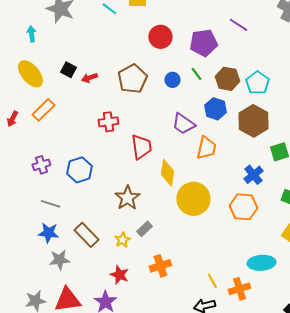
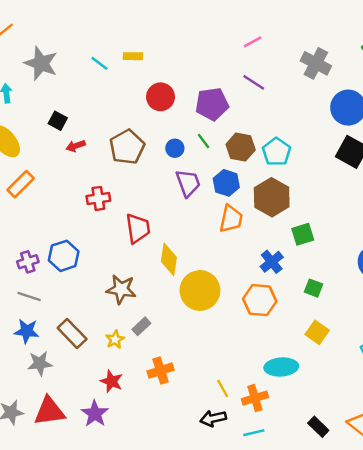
black square: (68, 70) -> (58, 121), moved
purple trapezoid: (183, 124) -> (188, 183), moved, turned -145
orange trapezoid: (206, 148) -> (231, 219), moved
purple cross: (41, 165) -> (28, 262), moved
brown star: (127, 198) -> (121, 289), turned -30

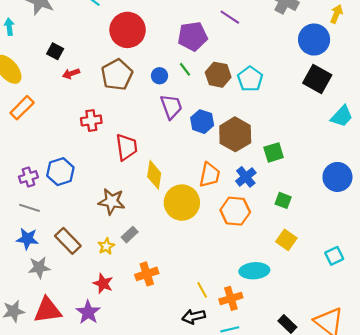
red circle: (161, 97) -> (128, 30), moved, size x1.4
blue hexagon: (226, 183) -> (202, 122), moved
brown hexagon: (272, 197) -> (235, 134), moved
orange trapezoid: (231, 219) -> (210, 175), moved

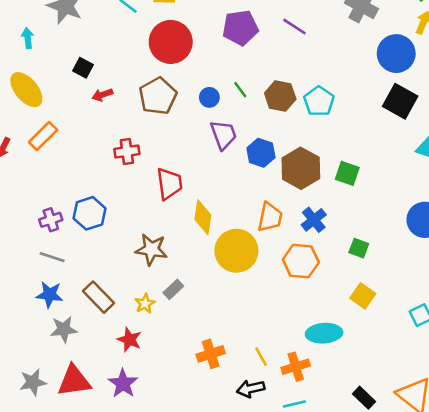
purple pentagon: (193, 36) -> (240, 28), moved
green square: (274, 152) -> (347, 173), moved, turned 36
orange cross: (147, 274) -> (211, 354), moved
red star: (103, 284) -> (129, 340), moved

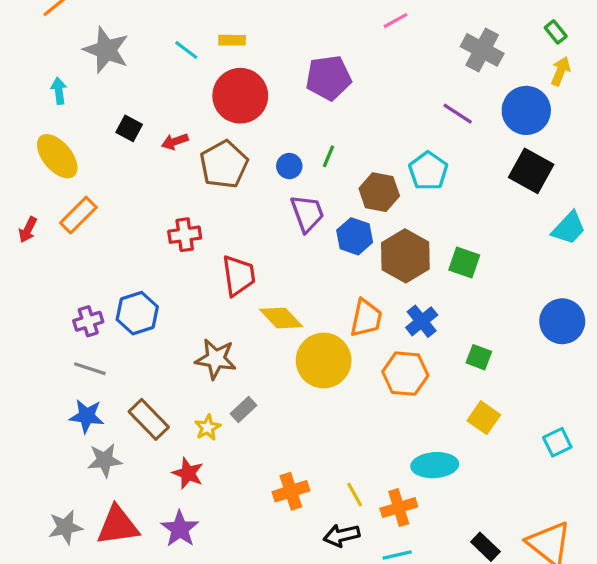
purple line: (294, 26) -> (458, 114), moved
green line: (240, 90) -> (329, 156), turned 60
red arrow: (102, 95) -> (175, 141), moved
brown hexagon: (280, 96) -> (379, 192), moved
yellow diamond: (203, 217) -> (281, 318), turned -52

